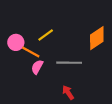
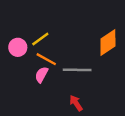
yellow line: (46, 35) -> (40, 39), moved
orange line: (31, 52) -> (46, 59), moved

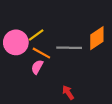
pink circle: (18, 47) -> (16, 42), size x1.5
gray line: (77, 70) -> (69, 48), moved

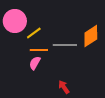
pink circle: (16, 42) -> (15, 21), moved
orange line: (41, 53) -> (39, 50), turned -30

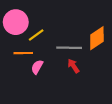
orange line: (39, 50) -> (23, 53), moved
red arrow: (64, 87) -> (73, 66), moved

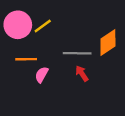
yellow line: (36, 35) -> (43, 26), moved

